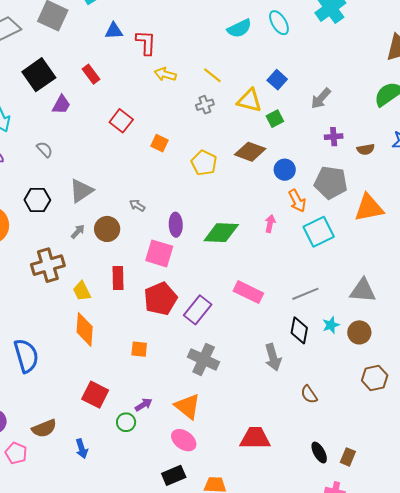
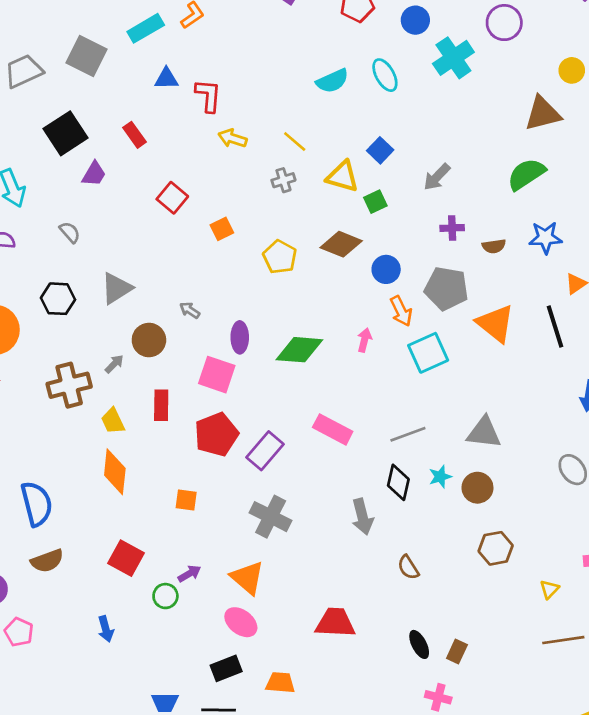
orange square: (159, 143) -> (222, 229), turned 36
orange triangle: (369, 208) -> (495, 324), turned 48
gray arrow: (78, 232) -> (114, 364), moved
brown semicircle: (44, 428) -> (47, 561), moved

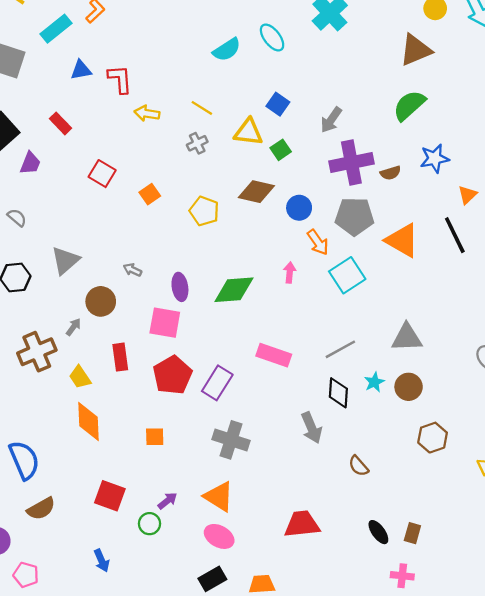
purple cross: (452, 228) -> (351, 163), size x2.0

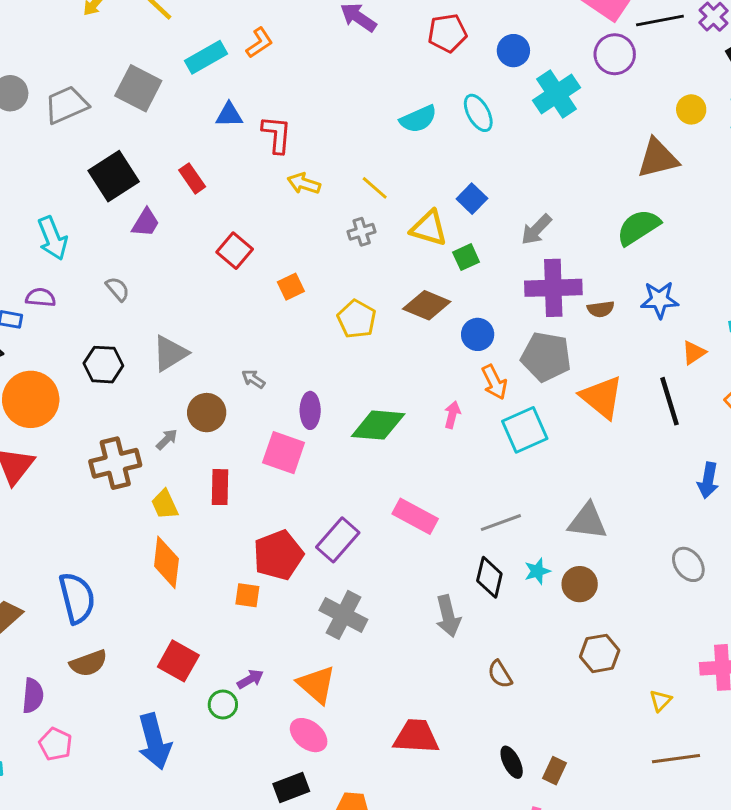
red pentagon: (172, 375) -> (278, 555), moved
blue arrow: (102, 560) -> (154, 741), size x1.8

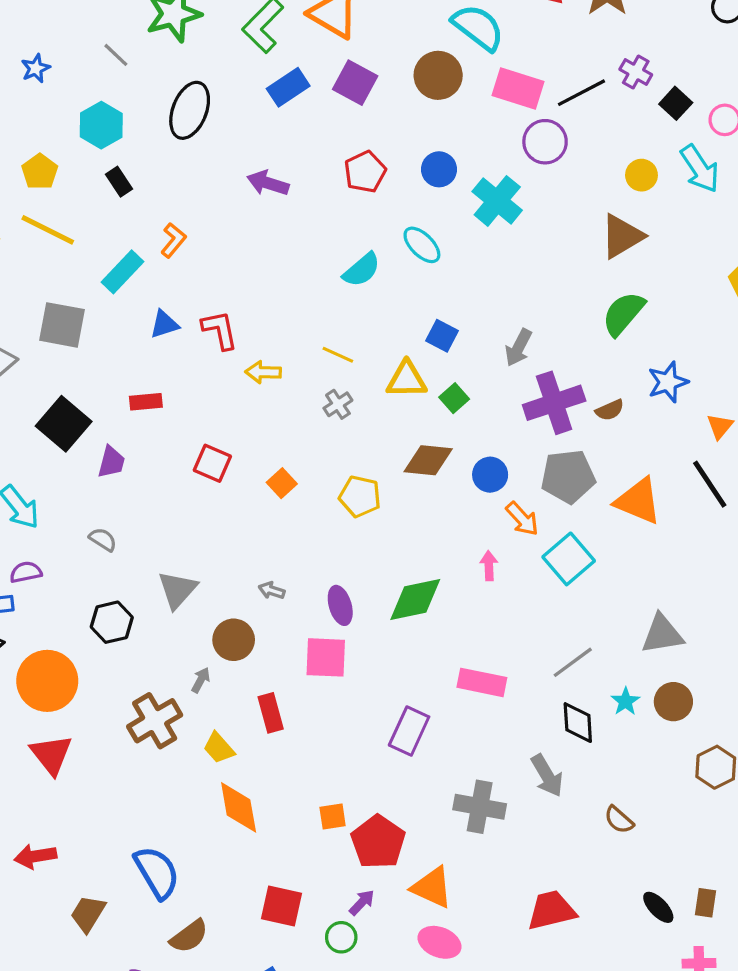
red rectangle: (192, 178) -> (146, 402), turned -44
red pentagon: (278, 555) -> (378, 842), moved
gray cross: (343, 615) -> (480, 807), moved

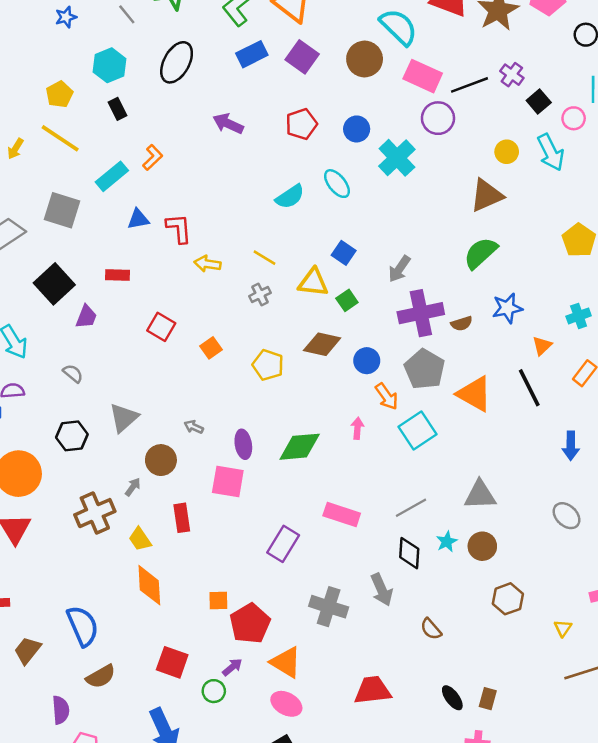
gray pentagon: (568, 476) -> (425, 369), turned 30

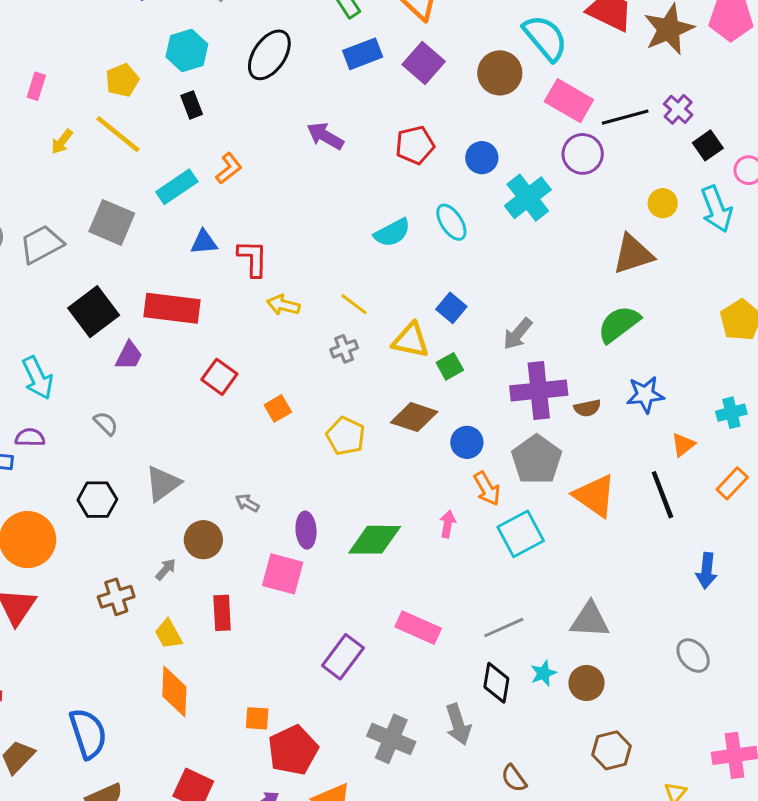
red rectangle: (117, 275) -> (172, 308), size x1.8
brown cross: (95, 513) -> (116, 597), size x0.7

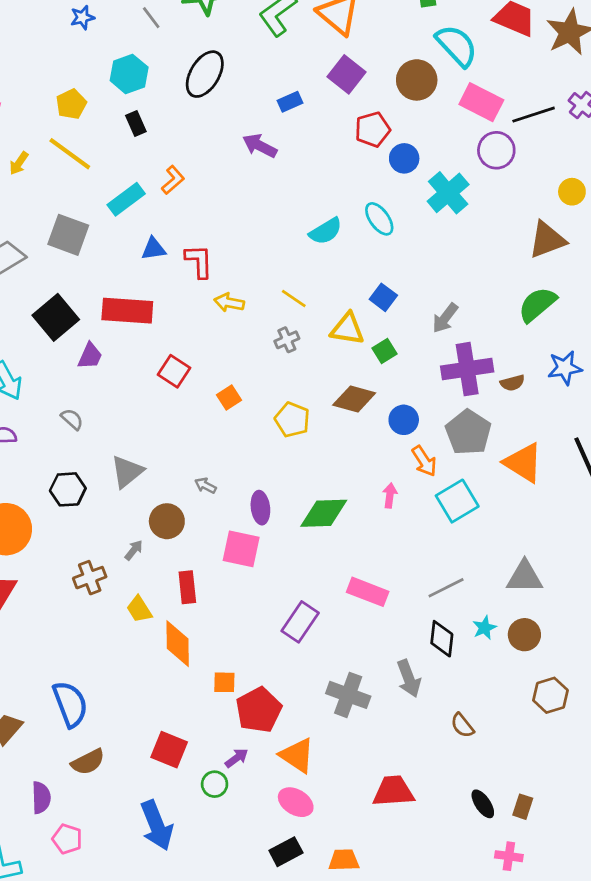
blue rectangle: (363, 54) -> (290, 102), moved, size x0.7
red pentagon: (415, 145) -> (373, 129), moved
orange diamond: (174, 691) -> (178, 644), moved

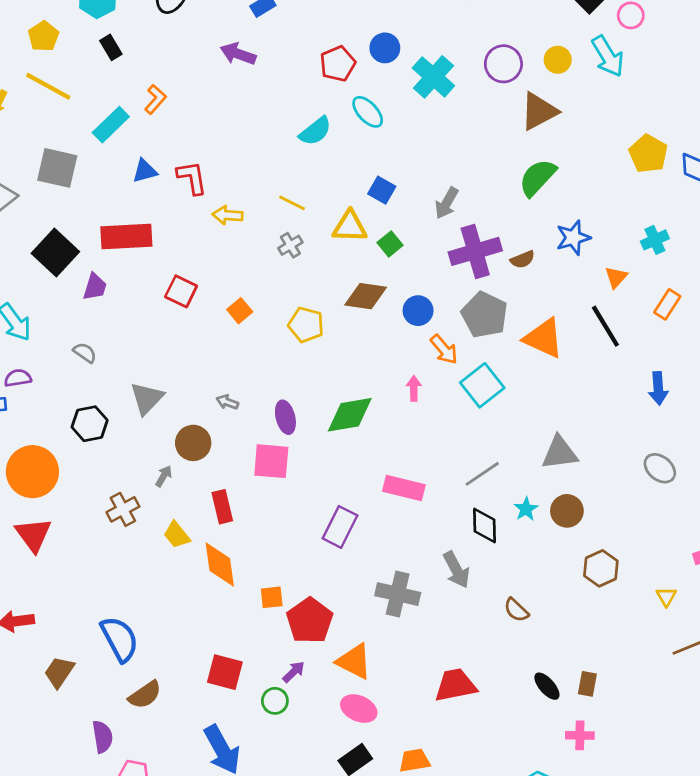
red pentagon: (373, 129) -> (338, 64), moved
purple circle: (496, 150) -> (503, 64), moved

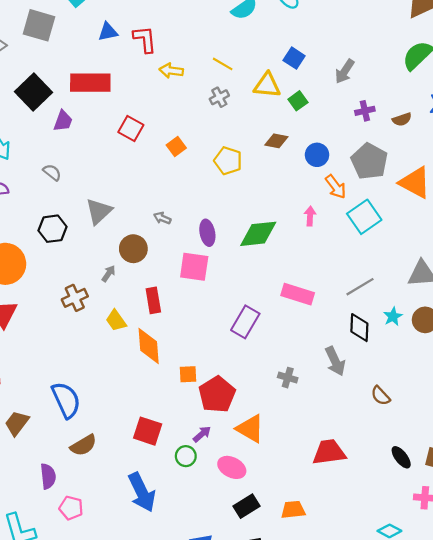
purple cross: (475, 251) -> (365, 111), size x0.5
brown diamond: (366, 296) -> (276, 141), size x0.7
gray cross: (398, 594) -> (288, 378), size x0.6
pink ellipse: (359, 709) -> (232, 467), moved

